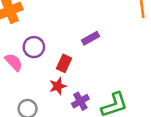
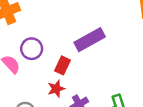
purple rectangle: (90, 38) -> (90, 40), size x1.6

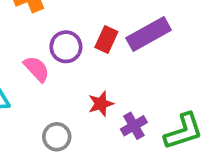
red rectangle: (63, 65) -> (106, 39), moved

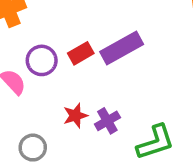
red rectangle: (106, 39) -> (81, 53), turned 35
purple cross: (134, 126) -> (107, 121), moved

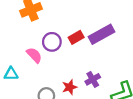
red star: (75, 116) -> (70, 87), moved

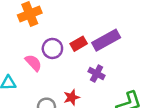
purple cross: (93, 79) -> (97, 74), moved, turned -32

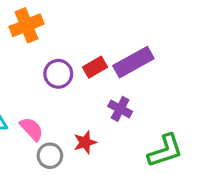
pink semicircle: (33, 63) -> (32, 129), moved

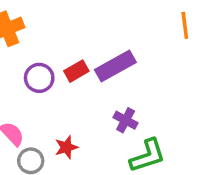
purple cross: (120, 109) -> (126, 120), moved

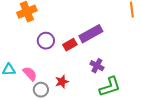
red rectangle: (76, 71) -> (70, 45), moved

